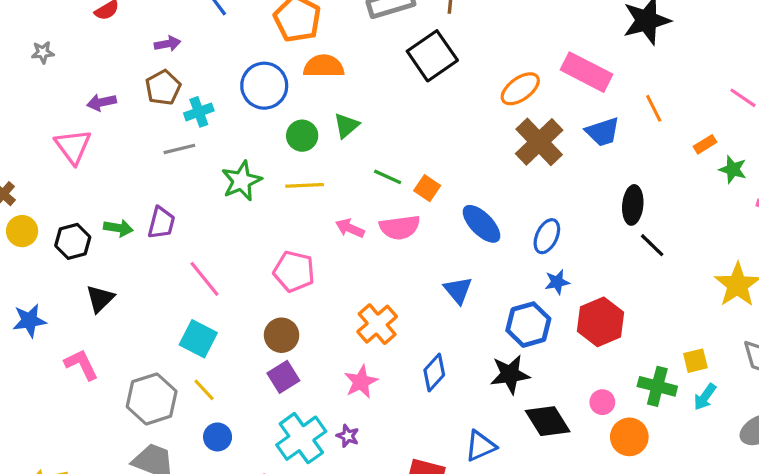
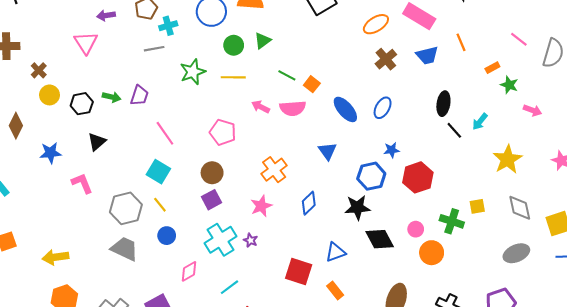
brown cross: (539, 142) -> (386, 59), size x0.7
blue ellipse: (547, 236) -> (383, 108), moved
cyan arrow: (705, 397) -> (480, 122), moved

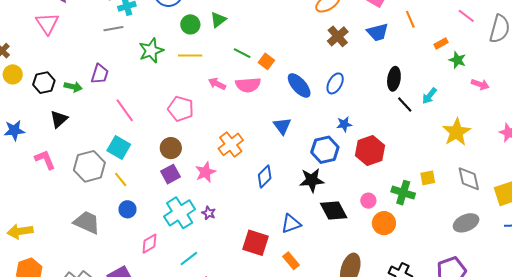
green arrow: (112, 97) -> (73, 87), moved
pink star: (261, 206) -> (205, 172), moved
gray hexagon: (126, 208) -> (89, 166), moved

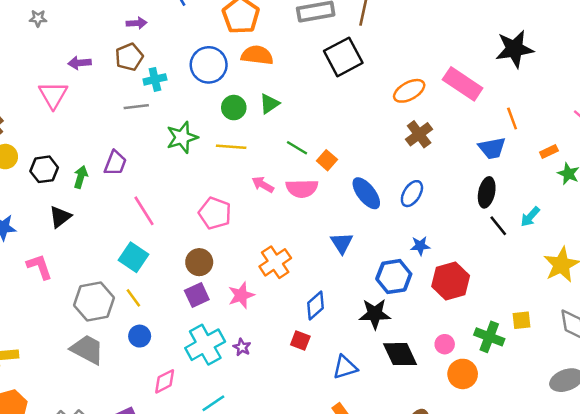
blue trapezoid: (378, 32) -> (492, 148), moved
green arrow: (73, 87) -> (81, 177), turned -90
gray hexagon: (89, 166) -> (94, 302), moved
red square: (255, 243) -> (300, 340), moved, size x0.6

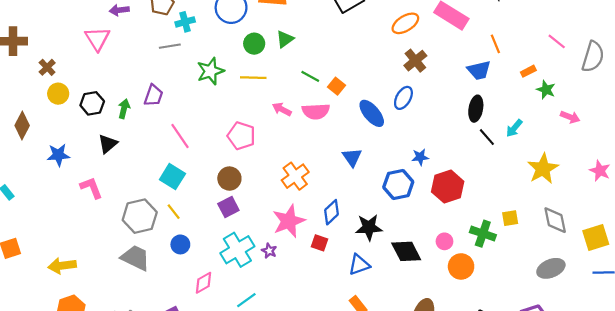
blue ellipse: (412, 194) -> (403, 98), moved
pink star: (241, 295) -> (289, 221), moved, size x1.4
black star: (375, 314) -> (369, 227), moved

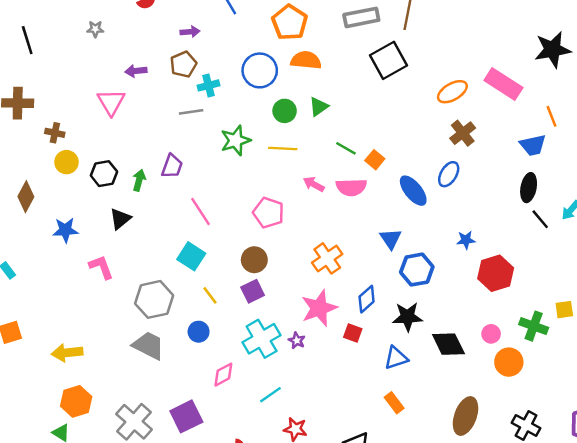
brown cross: (47, 67) -> (55, 133), turned -35
blue hexagon: (398, 185) -> (417, 270), moved
yellow line: (174, 212) -> (210, 295), moved

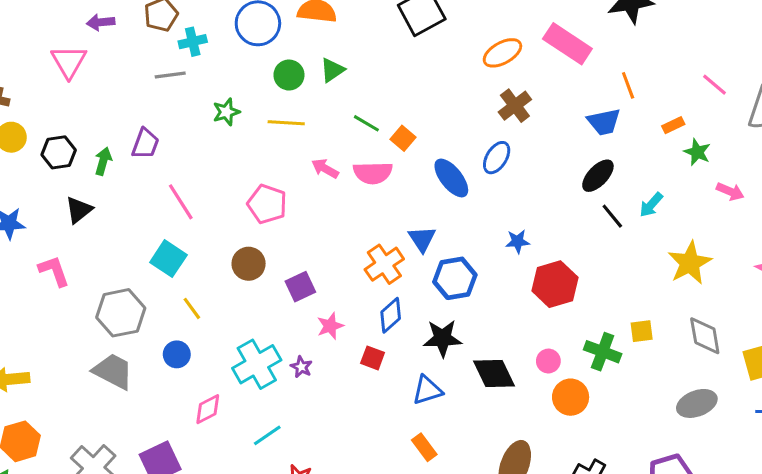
green star: (236, 140) -> (226, 112), size x0.7
black ellipse: (529, 188) -> (598, 176), turned 32
orange cross: (327, 258) -> (384, 264), moved
purple square: (253, 291) -> (300, 287), moved
pink star: (319, 308) -> (330, 326), size x0.6

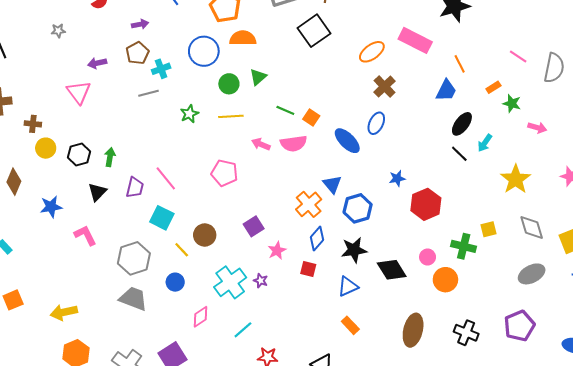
blue trapezoid: (604, 122) -> (446, 90), turned -45
purple trapezoid: (145, 144) -> (135, 187), moved
black ellipse: (598, 176) -> (462, 124), moved
brown circle: (249, 264) -> (205, 235), moved

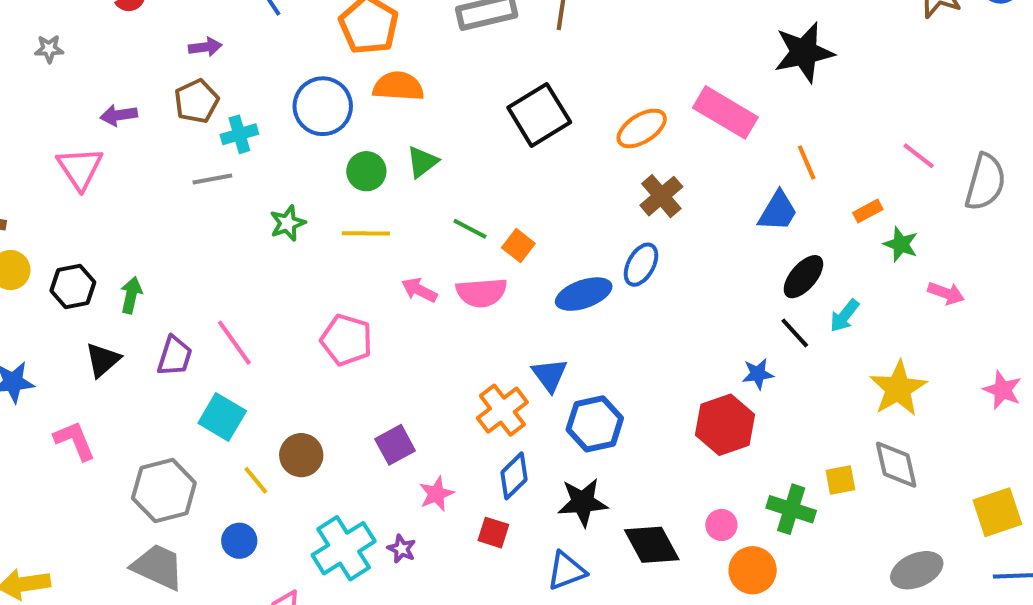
black square: (314, 31) -> (539, 115), moved
blue ellipse: (347, 141) -> (584, 294), turned -68
blue star: (397, 178) -> (758, 374), moved
gray diamond: (532, 227) -> (896, 465), moved

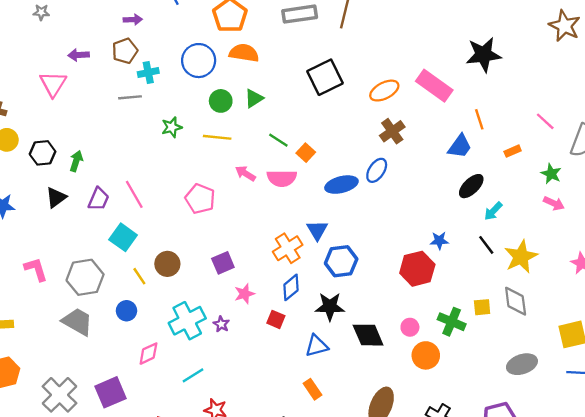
green star: (901, 244) -> (551, 174), moved
black line: (795, 333) -> (486, 245), moved
pink L-shape: (75, 441) -> (36, 269), moved

